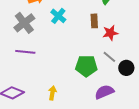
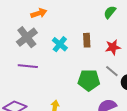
cyan cross: (58, 16) -> (60, 44), moved
brown rectangle: (94, 21) -> (87, 40), moved

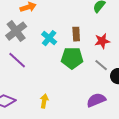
purple line: (28, 66) -> (17, 60), turned 36
green pentagon: (89, 80) -> (72, 58), moved

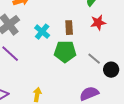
red star: (102, 41) -> (98, 23), moved

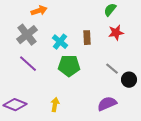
green pentagon: (65, 52) -> (69, 66), moved

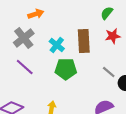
brown rectangle: (87, 38) -> (84, 41), size x1.6

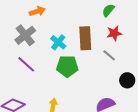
gray line: (109, 72) -> (109, 55), moved

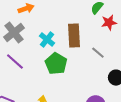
red star: (114, 33) -> (109, 23), moved
green pentagon: (67, 66) -> (56, 64), turned 30

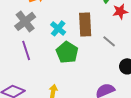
purple line: (15, 62) -> (26, 50), turned 30

